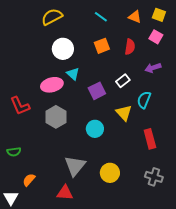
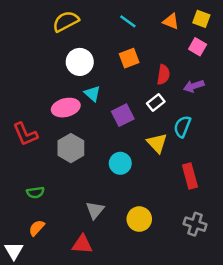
red semicircle: (130, 47) -> (163, 75), moved
green semicircle: (14, 152) -> (35, 192), moved
gray triangle: (75, 166) -> (95, 210), size x0.7

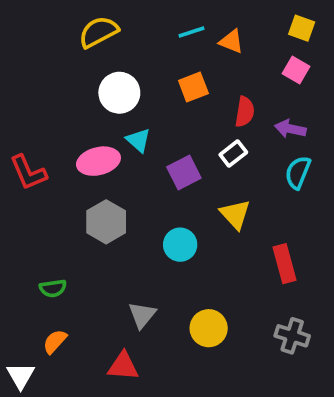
cyan line: (128, 21) -> (192, 32), turned -54
orange triangle: (171, 21) -> (231, 41), moved
purple arrow: (194, 86) -> (290, 129), turned 30
cyan semicircle: (182, 127) -> (298, 172), moved
red L-shape: (25, 134) -> (28, 172), moved

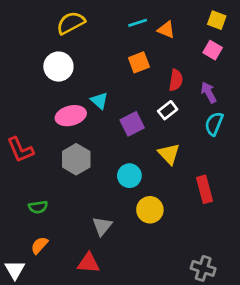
white circle: (119, 93) -> (58, 67), moved
purple arrow: (290, 129) -> (209, 92), turned 50
red L-shape: (28, 172) -> (20, 150), moved
yellow circle: (209, 328) -> (150, 210), moved
gray cross: (292, 336) -> (203, 268), moved

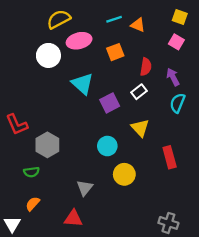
cyan triangle: (99, 101) -> (82, 84), size x1.5
pink ellipse: (71, 116) -> (79, 41), moved
gray hexagon: (76, 159) -> (47, 145), moved

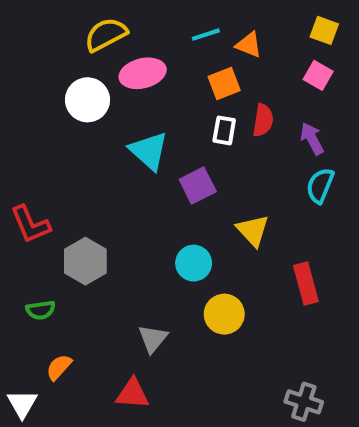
orange square: (115, 52) -> (224, 84), moved
white rectangle: (139, 92) -> (224, 130), moved, turned -42
green semicircle: (31, 172) -> (41, 310), moved

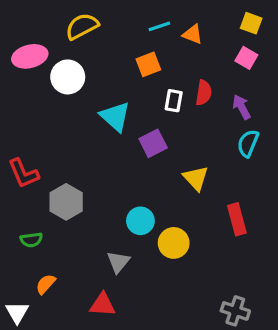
pink ellipse: (143, 73) -> (30, 56), moved
orange square: (224, 84) -> (148, 64), moved
cyan circle: (194, 263) -> (140, 221), moved

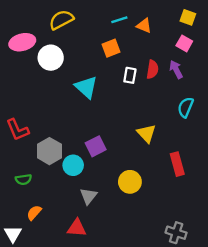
purple arrow: (242, 107) -> (176, 69), moved
purple square: (153, 143) -> (96, 146), moved
cyan circle: (140, 221) -> (73, 165), moved

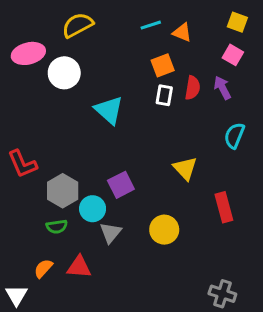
orange square: (111, 48) -> (163, 65), moved
green semicircle: (23, 179) -> (57, 227), moved
gray triangle: (89, 196) -> (110, 233), moved
red triangle: (77, 228) -> (79, 267), moved

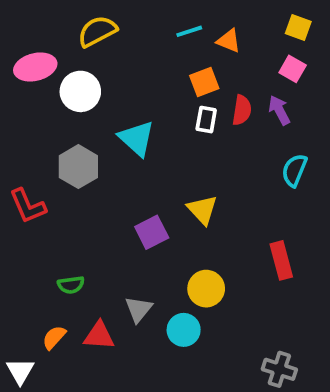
yellow triangle: (185, 168) -> (202, 210), moved
gray hexagon: (63, 191) -> (78, 167), moved
cyan circle: (93, 209) -> (184, 330), moved
gray triangle: (110, 233) -> (139, 309), moved

